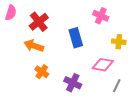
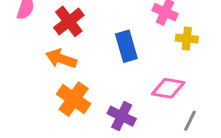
yellow cross: (119, 42) -> (187, 39), moved
orange cross: (42, 72) -> (74, 99), size x1.5

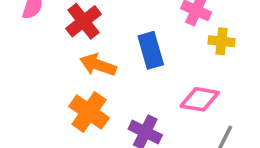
orange arrow: (61, 59) -> (98, 65), moved

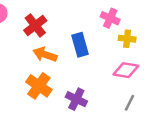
pink diamond: (200, 99) -> (126, 70), moved

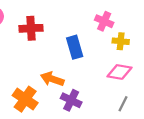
red cross: (35, 25) -> (31, 28), turned 35
orange arrow: (45, 54) -> (52, 79), moved
orange cross: (39, 86) -> (25, 99), moved

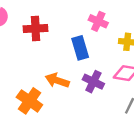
pink cross: (104, 21) -> (98, 21), moved
purple cross: (71, 100) -> (93, 82), moved

